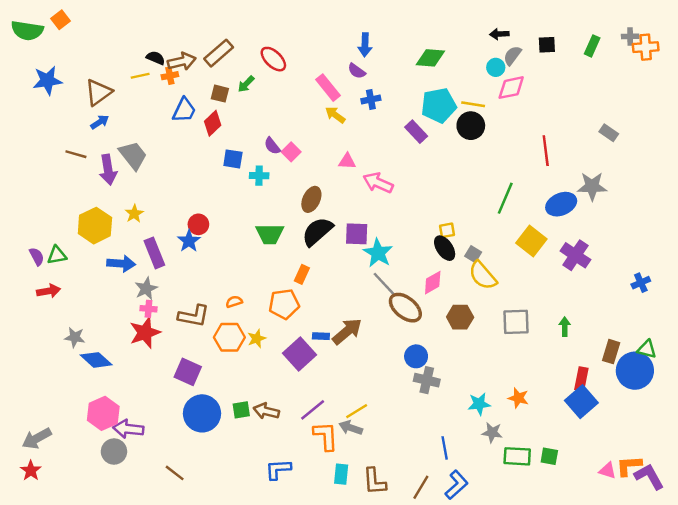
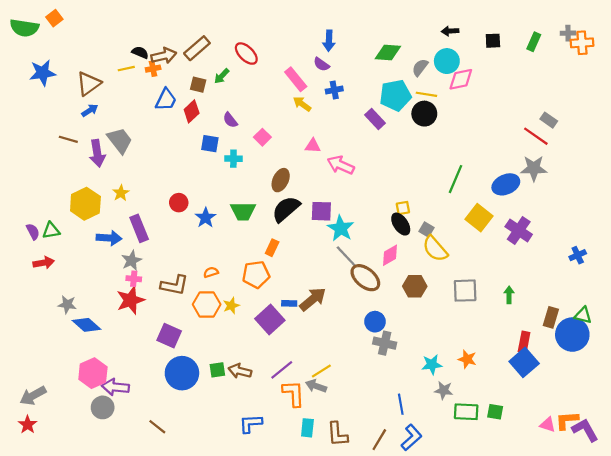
gray semicircle: (512, 55) -> (420, 67), moved
cyan circle: (496, 67) -> (447, 61), size x1.5
purple semicircle: (272, 146) -> (230, 120), moved
red line: (546, 151) -> (536, 136), moved, turned -48
blue star: (189, 241) -> (206, 218), moved

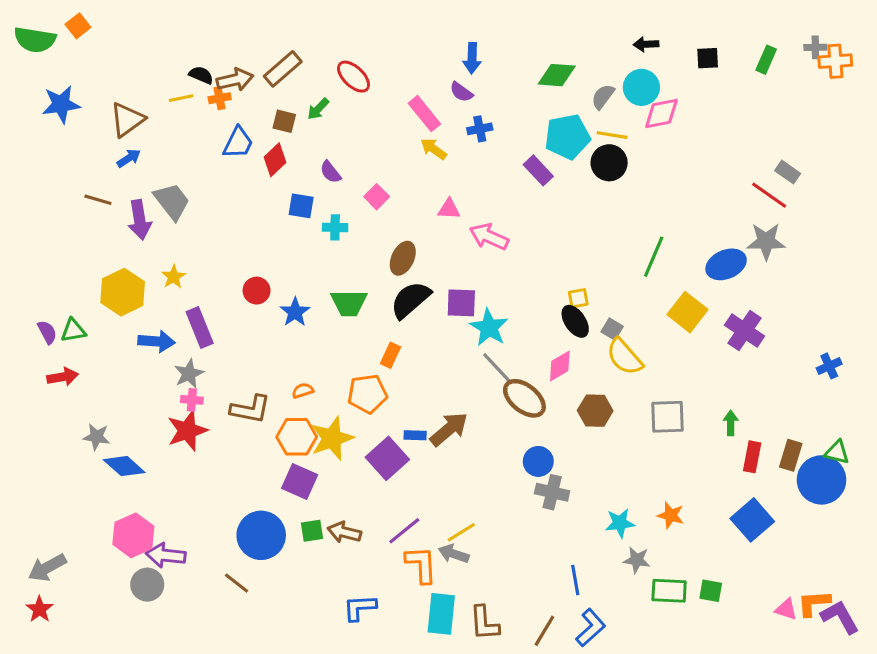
yellow star: (231, 306) -> (332, 438), size x1.8
purple square: (169, 336) -> (300, 481), moved
red rectangle: (524, 342) -> (752, 457), moved
brown line: (157, 427) -> (237, 583), moved
cyan rectangle: (307, 428) -> (441, 614), size x1.5

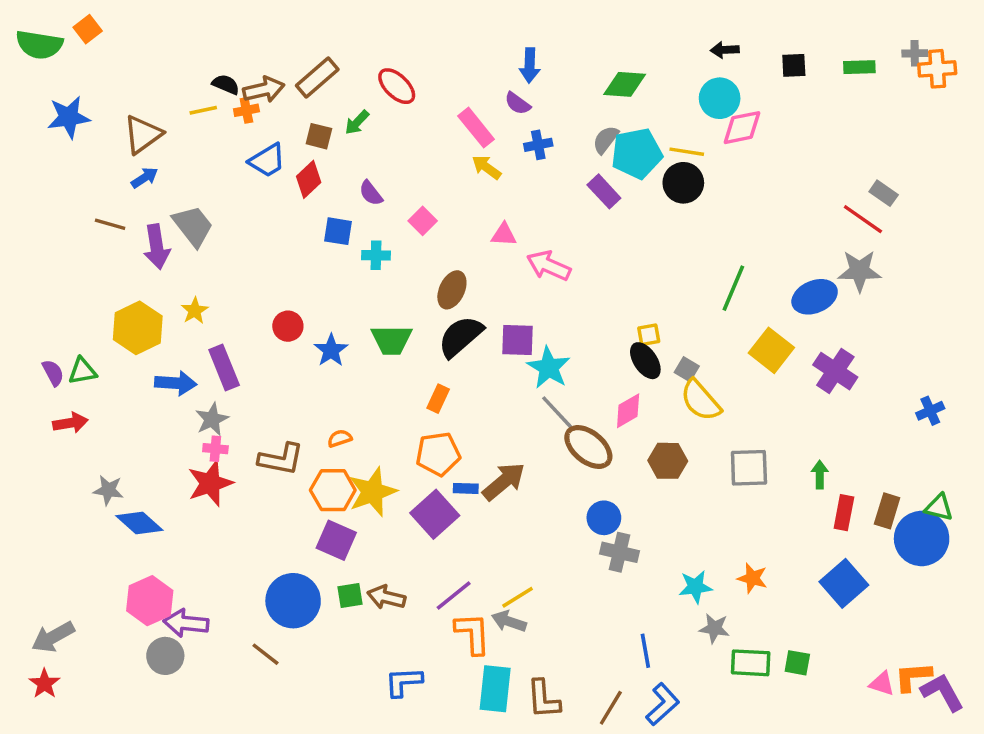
green rectangle: (766, 60) -> (859, 67), turned 64
gray semicircle: (603, 97) -> (606, 140), moved
blue trapezoid: (238, 143) -> (267, 160), turned 33
orange pentagon: (367, 394) -> (438, 454), moved

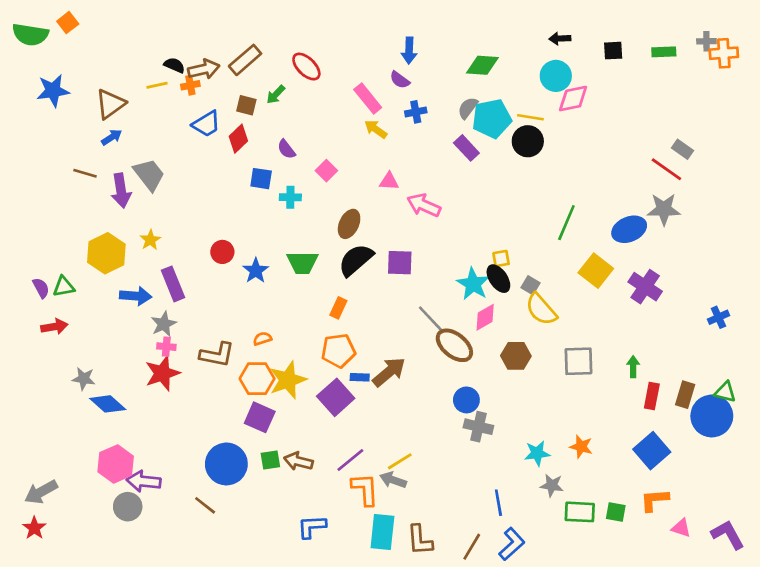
cyan star: (549, 368) -> (473, 284), moved
orange L-shape: (913, 677) -> (654, 500), moved

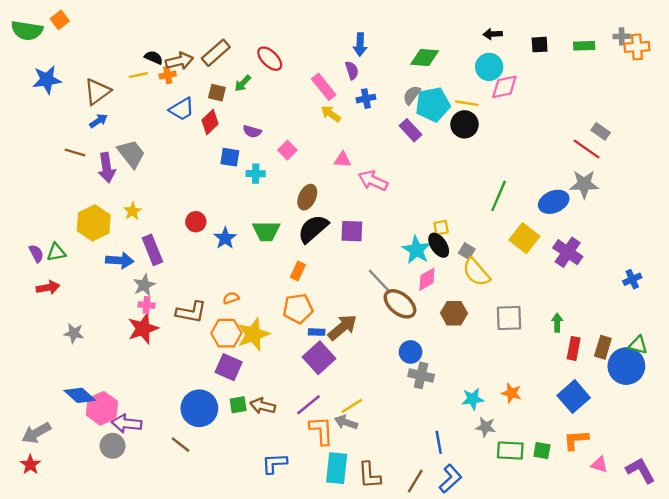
purple semicircle: (400, 80) -> (352, 70), turned -144
purple semicircle: (286, 149) -> (252, 131), turned -36
purple square: (336, 397) -> (319, 358), moved
blue diamond: (108, 404) -> (80, 395), moved

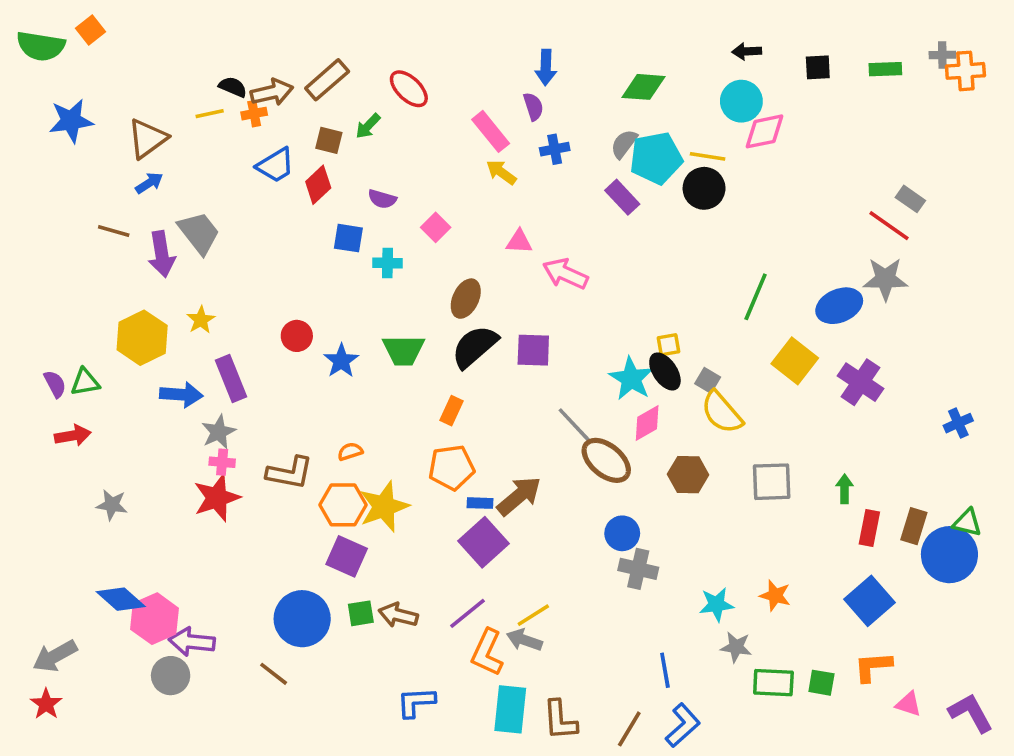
orange L-shape: (321, 431) -> (487, 652), turned -152

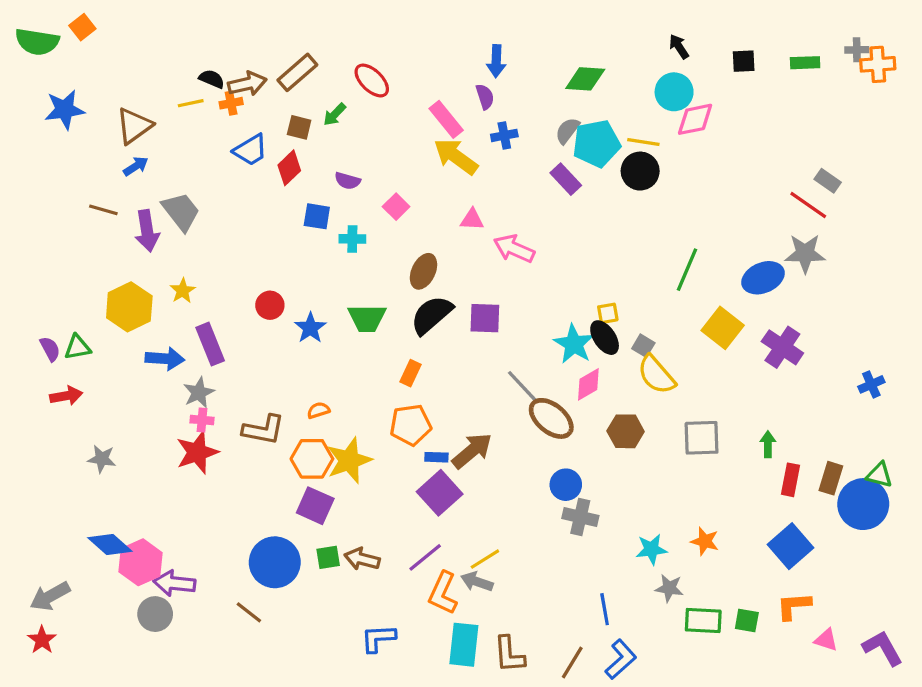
black arrow: (747, 51) -> (679, 47), turned 60
yellow arrow: (501, 172) -> (456, 156), size x1.6

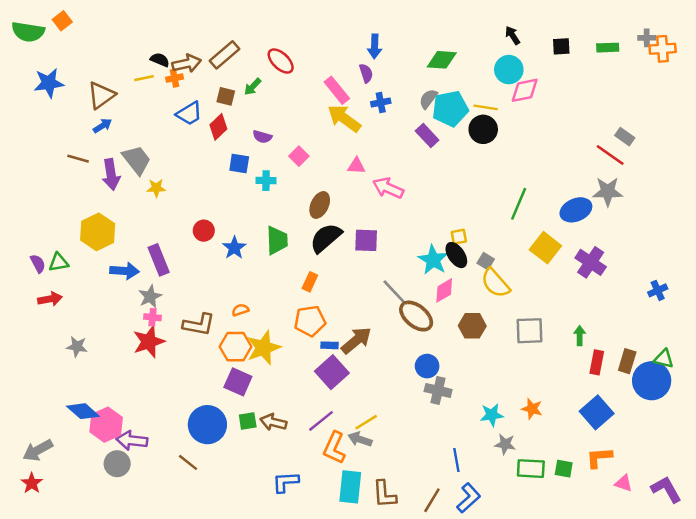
yellow star: (183, 291) -> (156, 188), moved, turned 30
green trapezoid: (367, 318) -> (277, 240), turned -92

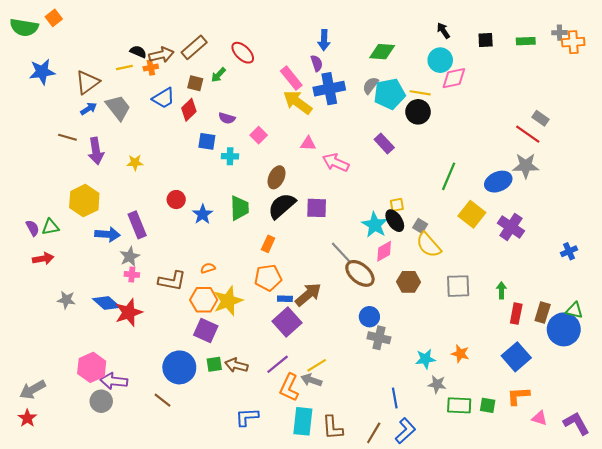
blue cross: (381, 102) -> (329, 89), size x1.8
purple rectangle: (427, 135) -> (384, 144), moved
gray trapezoid: (137, 160) -> (118, 108), moved
red star: (149, 342) -> (129, 312), moved
blue diamond: (83, 411) -> (106, 303), moved

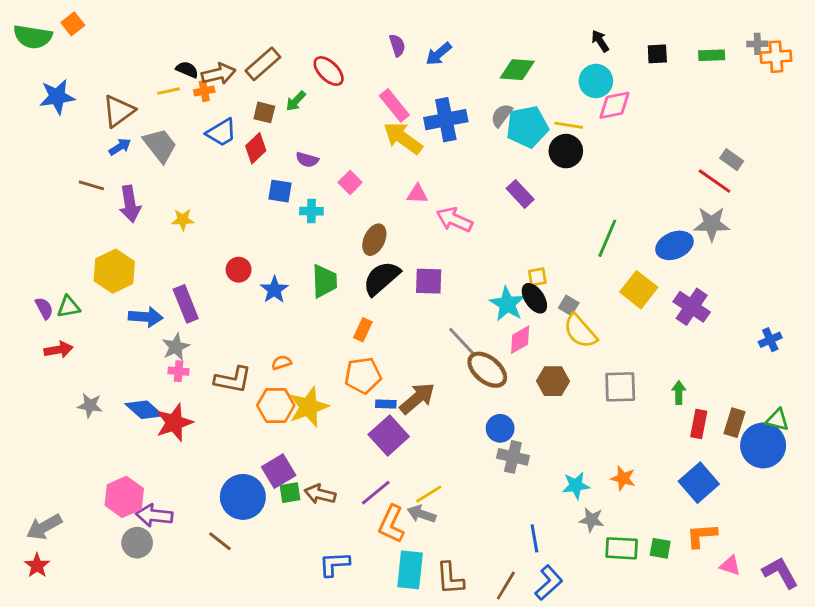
blue arrow: (324, 40) -> (439, 54), turned 48
purple semicircle: (317, 63) -> (397, 45), moved
purple square: (206, 330) -> (279, 471), moved, turned 35

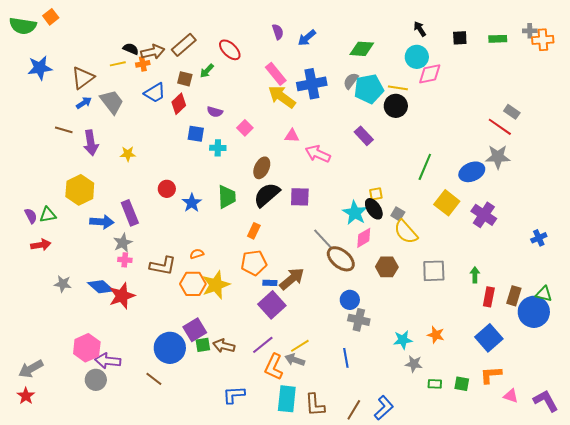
blue line: (534, 538) -> (346, 358), moved
green rectangle: (622, 548) -> (435, 384), size x0.6

